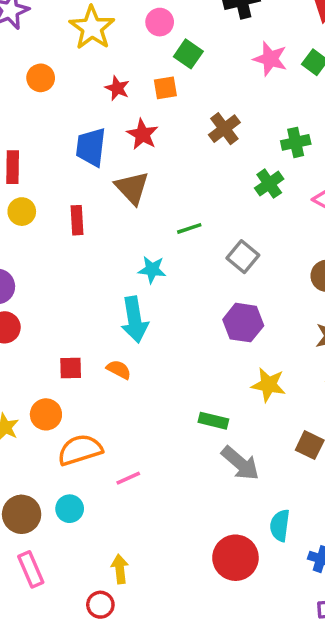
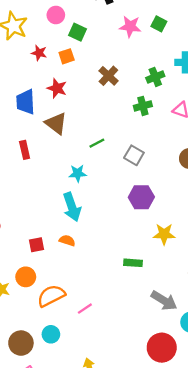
red star: (117, 88) -> (39, 53), moved
green cross: (269, 184) -> (143, 106), turned 30
gray arrow: (240, 463) -> (164, 301), moved

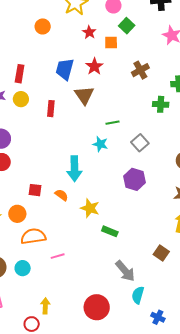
cyan star: (78, 173) -> (100, 144), moved
yellow star: (164, 234) -> (90, 208), moved
red circle: (162, 348) -> (97, 307), moved

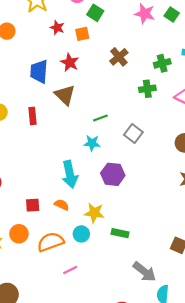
purple hexagon: (135, 179) -> (113, 174), moved
orange semicircle: (33, 236) -> (51, 242), moved
cyan circle: (23, 268) -> (81, 234), moved

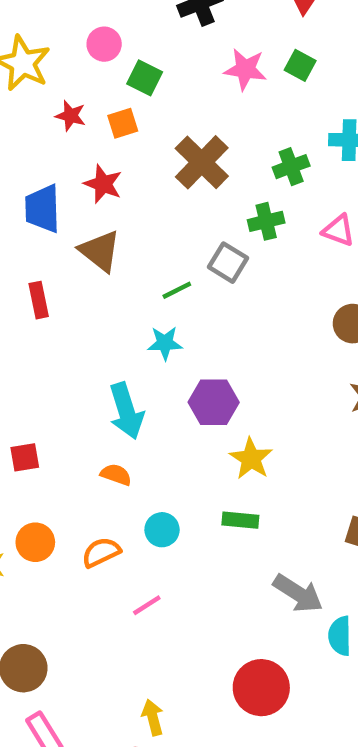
brown cross: (119, 57) -> (202, 162), size x1.4
gray square: (133, 134) -> (228, 263), moved
red square: (33, 205) -> (25, 457), moved
yellow star: (94, 213) -> (251, 459), moved, turned 30
orange semicircle: (51, 242) -> (101, 552), size x0.7

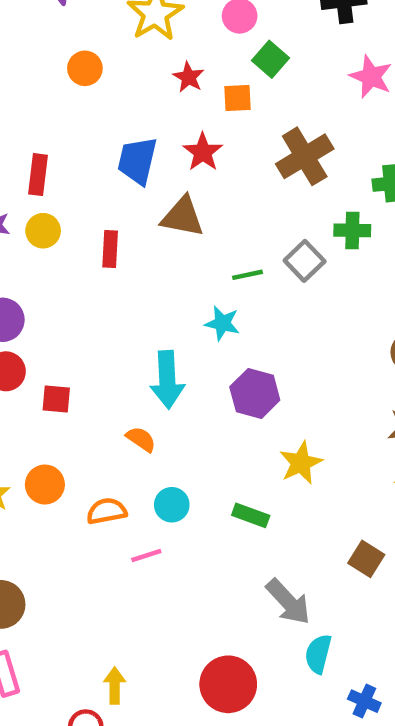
brown triangle: (100, 251) -> (183, 217), turned -42
yellow star: (251, 459) -> (301, 463), moved
pink line: (147, 605) -> (146, 555), moved

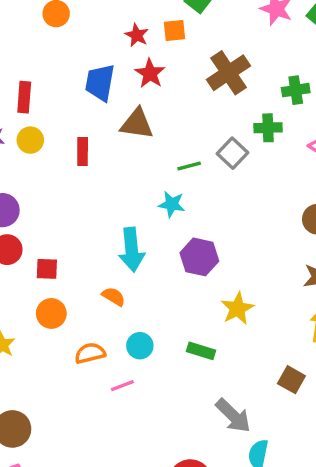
red star: (189, 77) -> (137, 35), moved
orange circle: (45, 485) -> (51, 313), moved

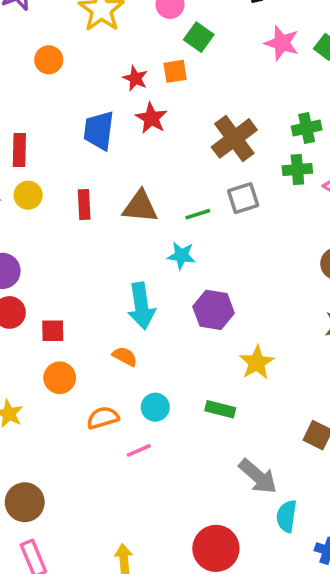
brown cross: (228, 73) -> (234, 138), moved
brown triangle: (137, 124) -> (140, 207), moved
green cross: (268, 128) -> (297, 169), moved
gray square: (232, 153) -> (243, 198), turned 32

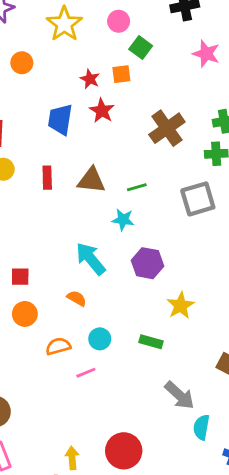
gray square: (243, 198) -> (198, 199), moved, size x1.4
cyan arrow: (141, 306) -> (91, 259), turned 148
red circle: (216, 548) -> (124, 451), moved

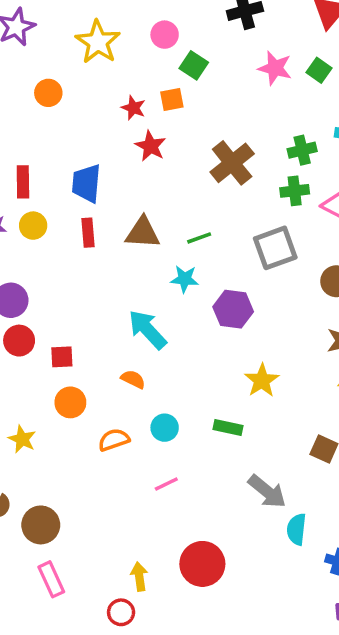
blue trapezoid: (60, 119) -> (86, 183), moved
purple hexagon: (148, 263) -> (233, 309), moved
pink line: (86, 373) -> (166, 484), moved

